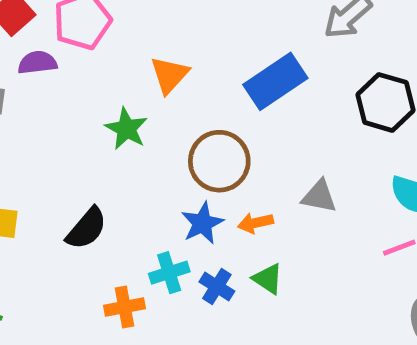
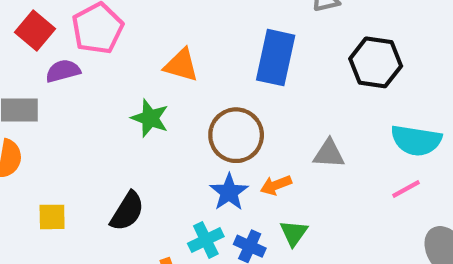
orange triangle: (170, 75) -> (181, 65), turned -48
blue rectangle: (275, 81) -> (276, 58), turned -36
green triangle: (268, 279) -> (294, 233), turned 40

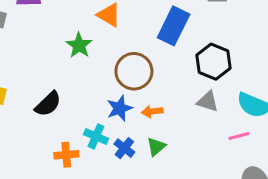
black hexagon: (376, 62) -> (213, 62), moved
gray triangle: (329, 154) -> (208, 101), moved
cyan cross: (206, 240) -> (96, 136), turned 35

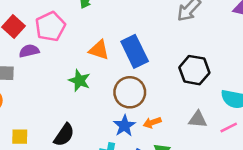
blue rectangle: (174, 26) -> (135, 51), moved, turned -40
gray triangle: (208, 101) -> (198, 119), moved

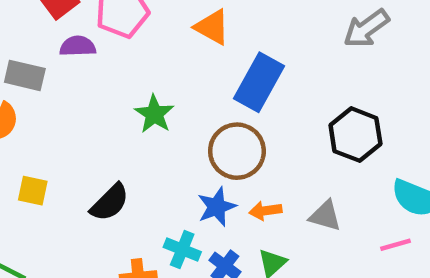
orange triangle: (99, 50) -> (212, 27), moved
blue rectangle: (135, 51) -> (259, 82), turned 44
gray triangle: (198, 119) -> (325, 216), moved

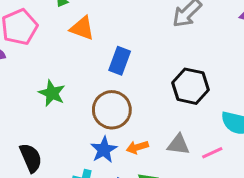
blue rectangle: (259, 82) -> (120, 61), size x0.7
black semicircle: (110, 202) -> (31, 158), turned -60
pink line: (395, 245) -> (212, 153), moved

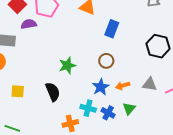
green star: (52, 93) -> (67, 65), moved, turned 30
brown circle: (112, 110) -> (106, 61), size x0.6

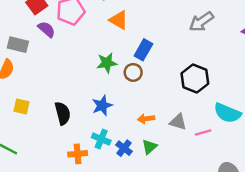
purple semicircle: (29, 24) -> (46, 29), turned 42
brown circle: (106, 61) -> (133, 72), moved
green star: (67, 65) -> (107, 63), moved
blue star: (101, 87) -> (102, 105), moved

